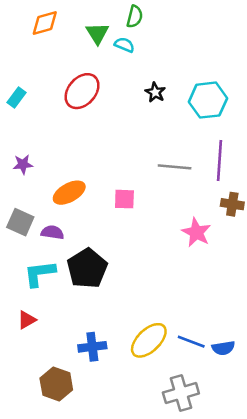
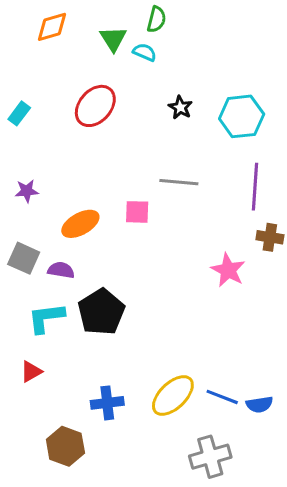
gray line: (175, 167) -> (179, 182), moved
pink square: (124, 199) -> (137, 212), moved

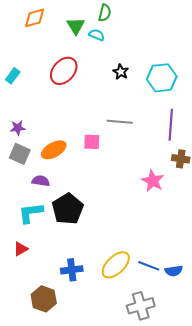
gray square: (24, 258) -> (20, 154), moved

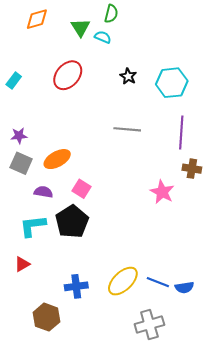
pink square: (92, 142) -> (82, 189), moved, turned 30

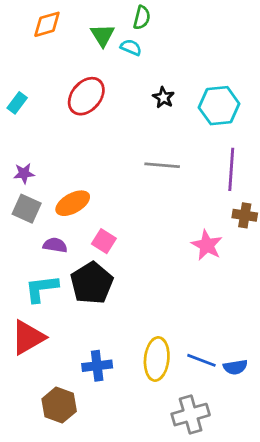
red triangle: (22, 264) -> (28, 337), size x1.8
yellow ellipse: (123, 281) -> (157, 359), turned -40

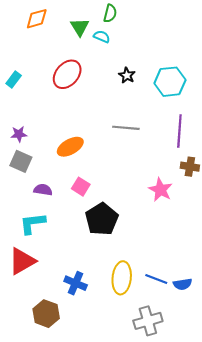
orange ellipse: (73, 203) -> (70, 147), moved
black pentagon: (92, 283) -> (102, 219), moved
blue cross: (97, 366) -> (76, 283), turned 30

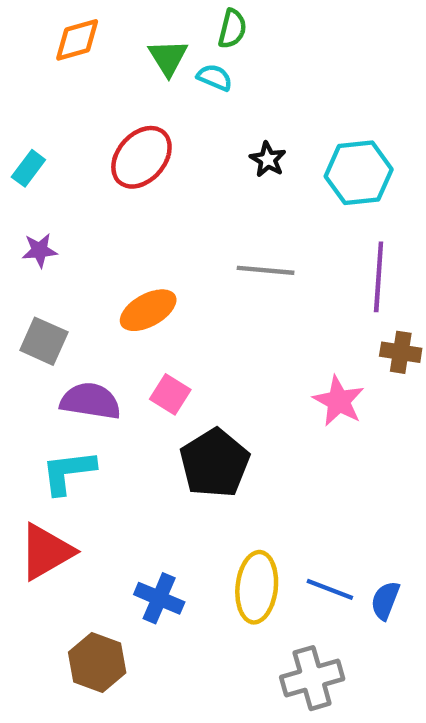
purple star: (19, 134) -> (40, 250), moved
purple semicircle: (43, 190) -> (90, 401), size x1.5
blue semicircle: (183, 284) -> (385, 600), turned 120

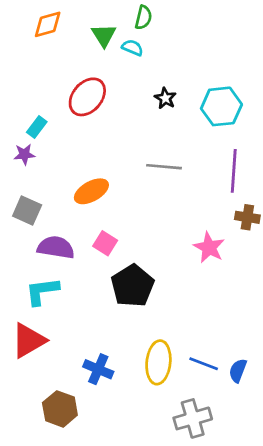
cyan rectangle: (28, 168) -> (37, 127), moved

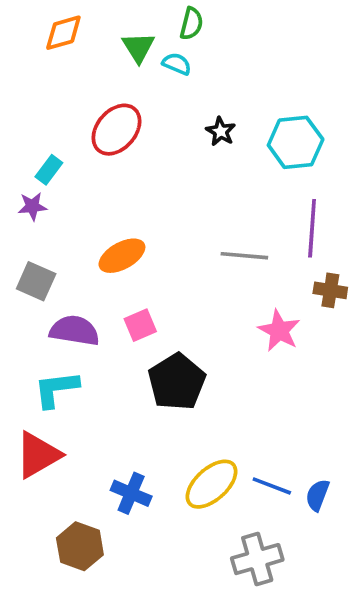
gray line: (164, 167) -> (244, 256), moved
pink square: (105, 243) -> (140, 325), turned 35
yellow ellipse: (158, 362) -> (212, 484), turned 42

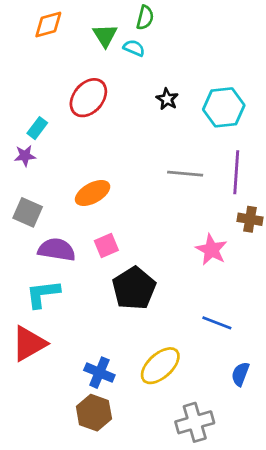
gray line: (244, 256) -> (185, 174), moved
blue line: (272, 486) -> (217, 323), moved
brown hexagon: (80, 546) -> (94, 413), moved

